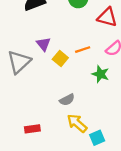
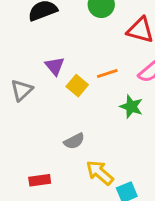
gray triangle: (19, 62) -> (22, 90), size x0.7
gray semicircle: (67, 100) -> (74, 141), moved

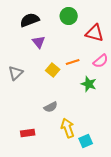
purple triangle: (55, 66) -> (39, 42), moved
yellow arrow: (100, 173) -> (68, 128), turned 30

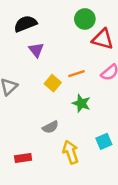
green circle: (69, 16) -> (85, 19), moved
green star: (89, 84) -> (81, 103), moved
cyan square: (86, 141) -> (104, 141), moved

